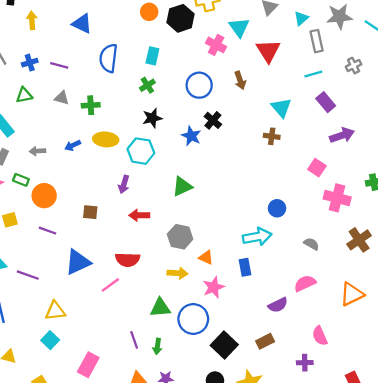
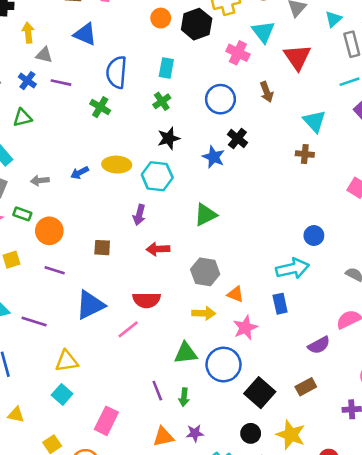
blue cross: (30, 63) -> (27, 81), turned -35
gray triangle: (62, 98) -> (44, 55), moved
green cross: (91, 105) -> (100, 107), moved, turned 36

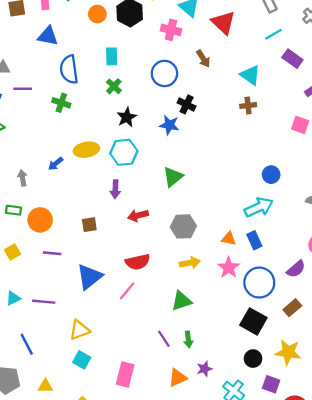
blue triangle: (85, 34) -> (48, 36), moved
gray arrow: (40, 181) -> (23, 178), turned 98
orange triangle: (235, 294) -> (229, 239), moved
blue circle: (224, 365) -> (259, 283), moved

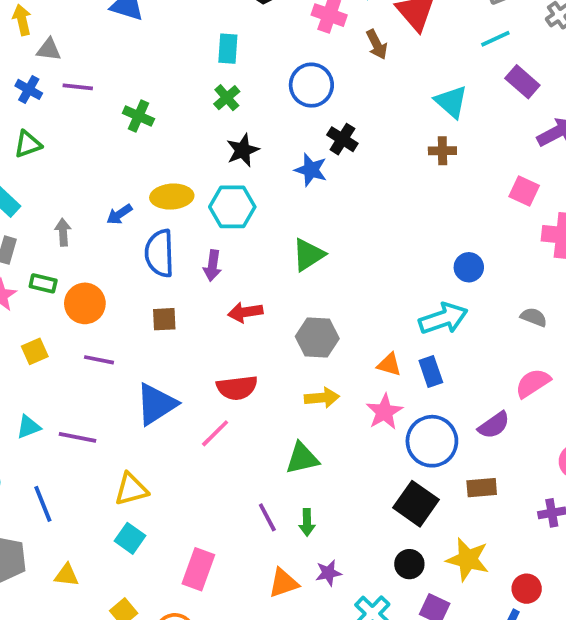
brown arrow: (203, 59) -> (377, 44), moved
blue semicircle: (69, 69) -> (159, 253), moved
brown rectangle: (292, 308) -> (482, 488), turned 30

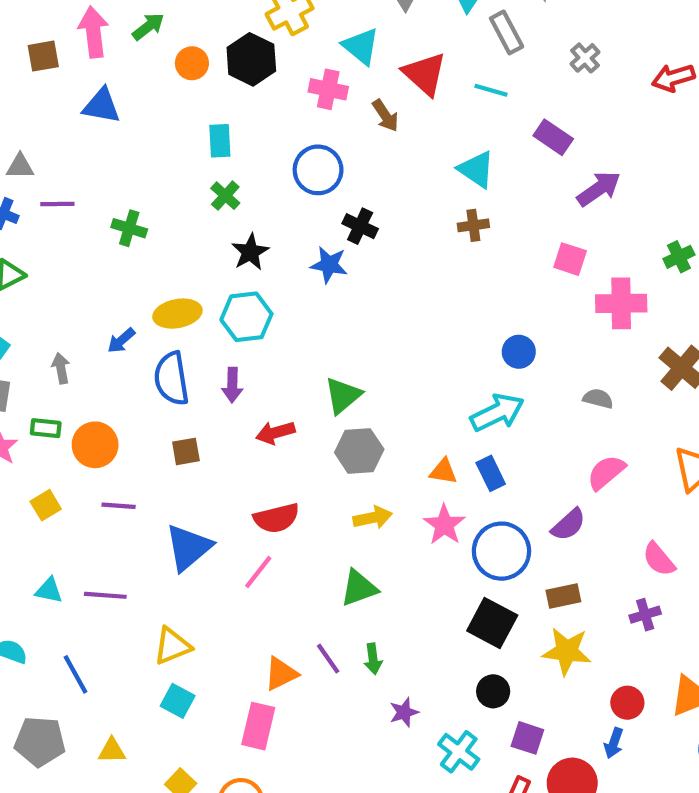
cyan line: (495, 39) -> (491, 90), moved, turned 48
green triangle: (308, 255) -> (343, 395), moved
cyan triangle: (28, 427) -> (49, 590), turned 40
yellow star: (468, 559) -> (567, 651), moved
orange triangle: (283, 583) -> (281, 674), moved

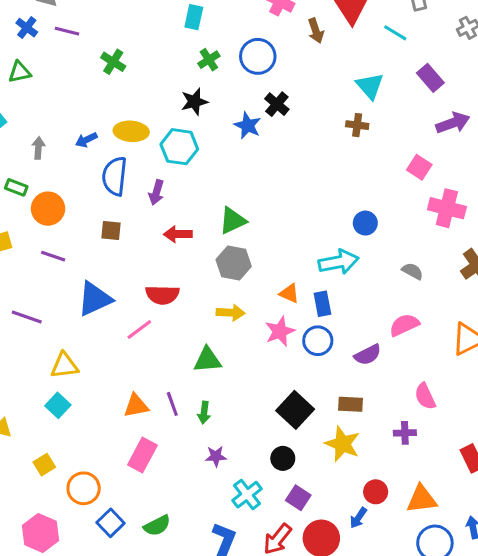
green cross: (225, 196) -> (209, 60), moved
blue circle: (501, 551) -> (318, 341), moved, size x0.7
pink rectangle: (258, 726) -> (142, 455), moved

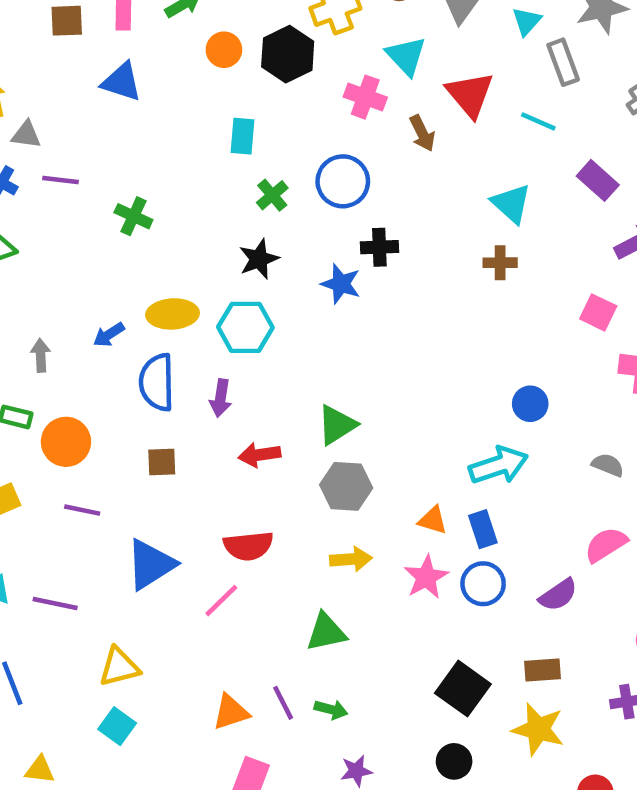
black cross: (277, 104) -> (379, 247), turned -35
green arrow: (204, 413) -> (331, 709), turned -75

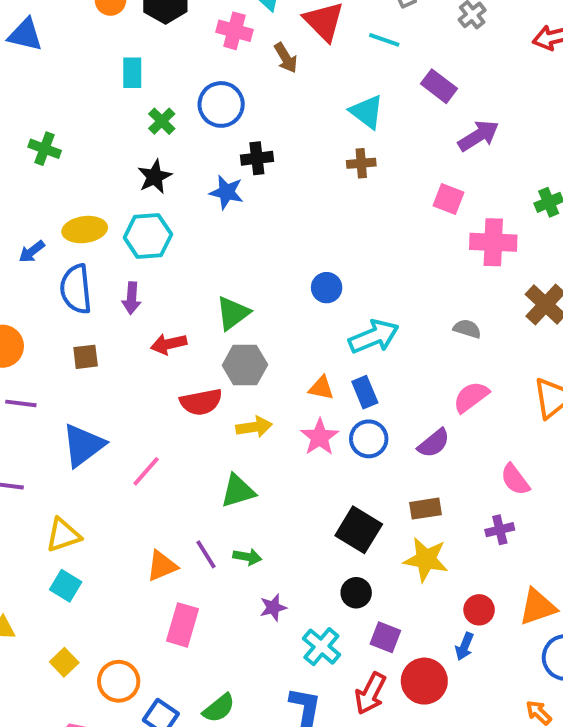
blue circle: (530, 404) -> (327, 288), moved
red semicircle: (248, 546) -> (201, 402), moved

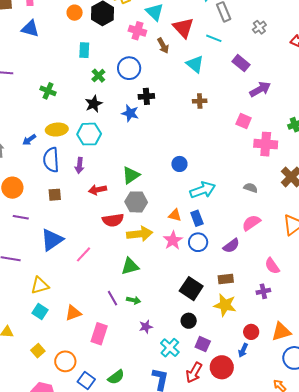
cyan triangle: (367, 112) -> (195, 64), moved
green cross: (45, 149) -> (48, 91), moved
yellow arrow: (254, 427) -> (140, 234), size x1.4
orange triangle: (162, 566) -> (73, 313), moved

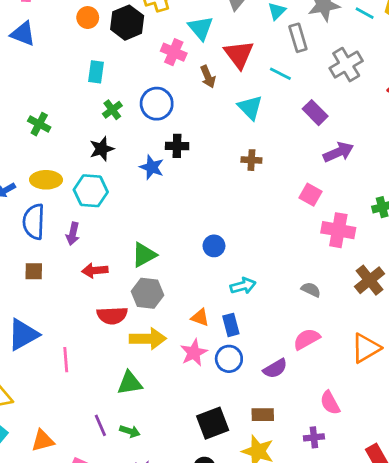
gray cross: (259, 27) -> (346, 65), size x1.6
cyan arrow: (203, 190) -> (243, 286), size x0.7
pink line: (83, 254) -> (66, 360), turned -54
black square: (191, 289) -> (213, 423), turned 30

